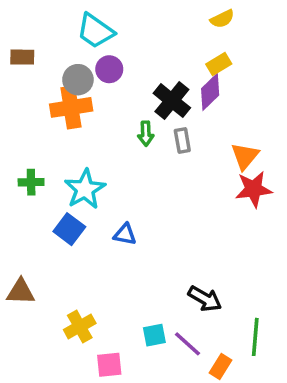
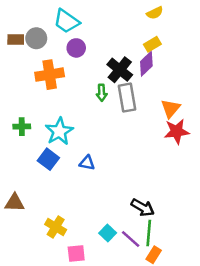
gray circle: (78, 80) -> (36, 38), moved
gray rectangle: (182, 140) -> (127, 98), size x1.6
yellow cross: (80, 327) -> (56, 227), turned -30
cyan square: (154, 335) -> (108, 233), turned -35
green line: (255, 337) -> (149, 233), moved

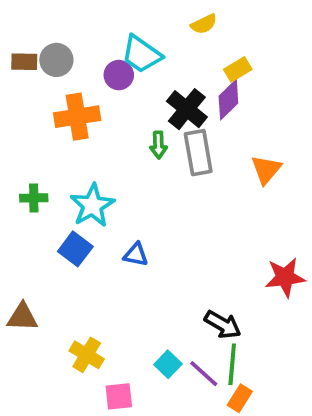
yellow semicircle: (155, 13) -> (204, 24), moved
cyan trapezoid: (67, 21) -> (141, 54), moved
red star: (177, 131) -> (285, 277), moved

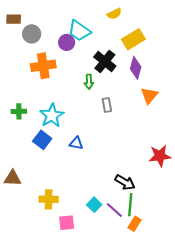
brown rectangle: (24, 62) -> (14, 19), moved
yellow rectangle: (238, 69) -> (133, 39), size x1.5
purple diamond: (228, 100) -> (136, 68), moved, turned -30
gray rectangle: (198, 153) -> (107, 105), moved, size x0.6
yellow cross: (87, 355) -> (49, 199), turned -30

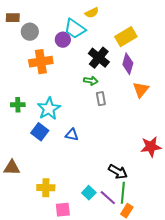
yellow semicircle: (114, 14) -> (92, 13), moved
green arrow: (89, 82) -> (91, 81), moved, turned -80

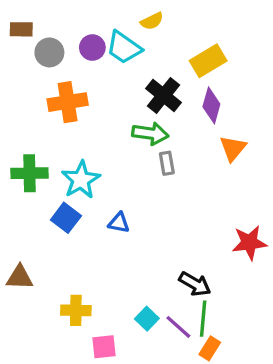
purple circle: (63, 40) -> (92, 48), moved
green arrow: (91, 81) -> (150, 133), size x1.5
green cross: (18, 105) -> (30, 173), size x1.5

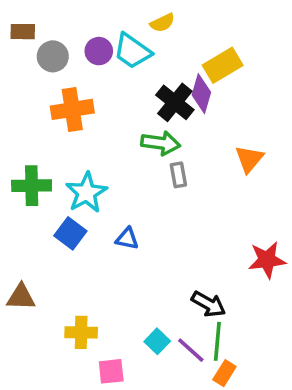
purple diamond: (211, 105) -> (201, 94), moved

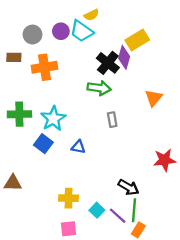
yellow semicircle: (162, 23) -> (91, 15), moved
brown rectangle: (23, 32) -> (14, 57), moved
gray rectangle: (178, 175) -> (112, 120), moved
yellow cross: (81, 332) -> (69, 198), moved

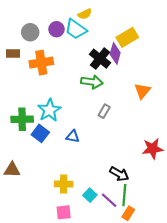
green cross: (19, 114) -> (22, 119), moved
gray rectangle: (112, 120) -> (104, 111), turned 40

